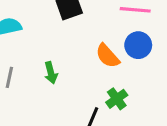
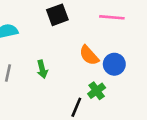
blue circle: (138, 45) -> (114, 64), moved

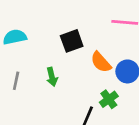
black square: (57, 15) -> (72, 41), moved

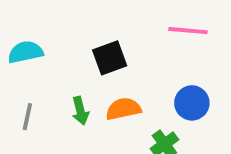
orange semicircle: (101, 62) -> (123, 109), moved, turned 120

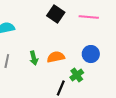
black square: (110, 58) -> (56, 14), moved, turned -36

